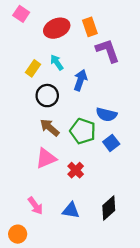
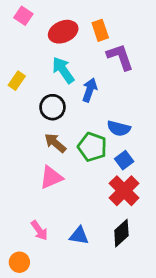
cyan arrow: (57, 62) -> (63, 70), size x1.5
yellow rectangle: (33, 68) -> (17, 81), moved
red cross: (76, 170) -> (124, 191), moved, size x1.6

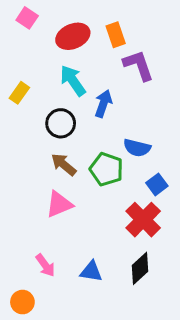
blue square: (124, 160) -> (157, 184), moved

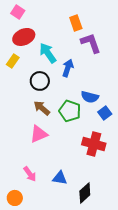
red ellipse: (73, 36) -> (24, 37), moved
blue square: (157, 184) -> (105, 113), moved
red cross: (143, 220) -> (94, 144), turned -30
black diamond: (140, 268) -> (85, 193), moved

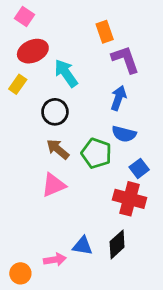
blue arrow: (68, 68) -> (118, 98), moved
blue square: (105, 113) -> (139, 168), moved
pink arrow: (30, 174) -> (55, 260), moved, turned -63
black diamond: (85, 193) -> (117, 244), moved

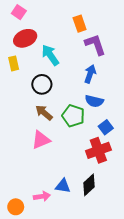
yellow rectangle: (18, 84) -> (14, 63), turned -48
red cross: (130, 199) -> (98, 150), turned -35

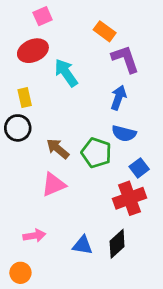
pink square: (19, 12) -> (43, 16), moved, turned 32
orange rectangle: (80, 24) -> (105, 31), turned -35
yellow rectangle: (14, 63) -> (25, 98), moved
black circle: (42, 84) -> (18, 128), moved
pink arrow: (42, 196) -> (34, 236), moved

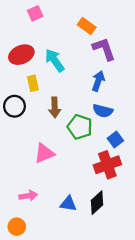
red ellipse: (33, 51) -> (21, 55), moved
yellow rectangle: (25, 98) -> (33, 83), moved
brown arrow: (58, 149) -> (55, 107), moved, turned -132

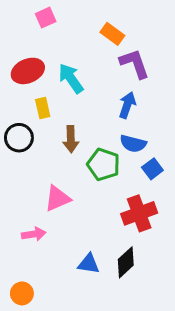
blue square: (115, 139) -> (152, 169), moved
pink arrow: (28, 196) -> (34, 234), moved

